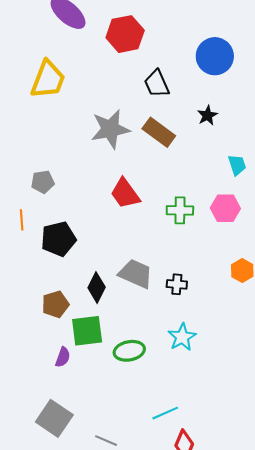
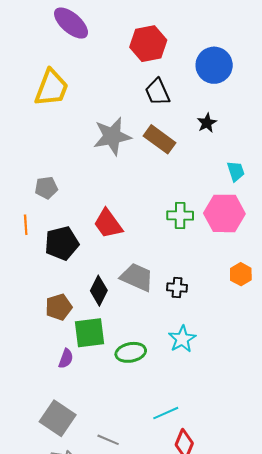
red hexagon: (125, 34) -> (148, 44), moved
red trapezoid: (125, 193) -> (108, 224), moved
pink hexagon: (225, 208) -> (224, 213), size x1.4

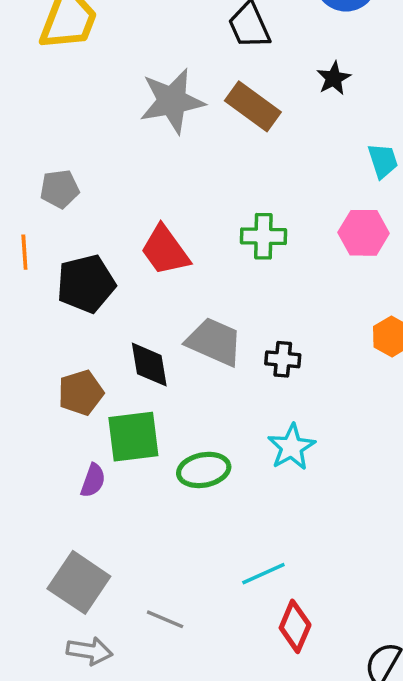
pink hexagon: (224, 213) -> (364, 233), size x0.7
green cross: (180, 215) -> (263, 236), moved
black diamond: (99, 291) -> (149, 365), turned -36

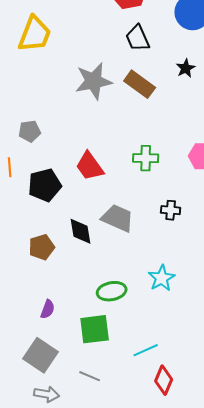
black cross: (283, 359) -> (171, 210), moved
green square: (133, 437) -> (95, 329), moved
purple semicircle: (93, 481) -> (48, 309), moved

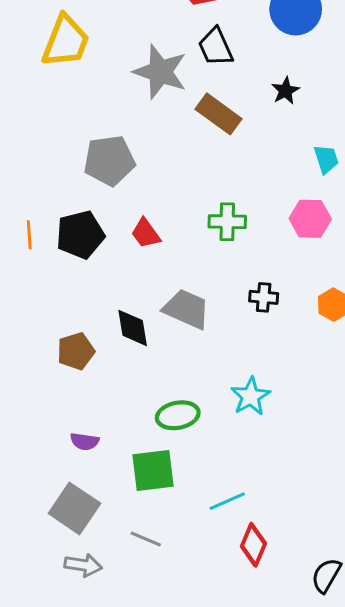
gray star: (94, 81) -> (160, 72), moved, turned 30
gray pentagon: (30, 131) -> (109, 161), moved, size x1.6
red trapezoid: (90, 166) -> (146, 233), size x0.7
black pentagon: (45, 185) -> (80, 235), moved
purple semicircle: (48, 309) -> (85, 441), turned 78

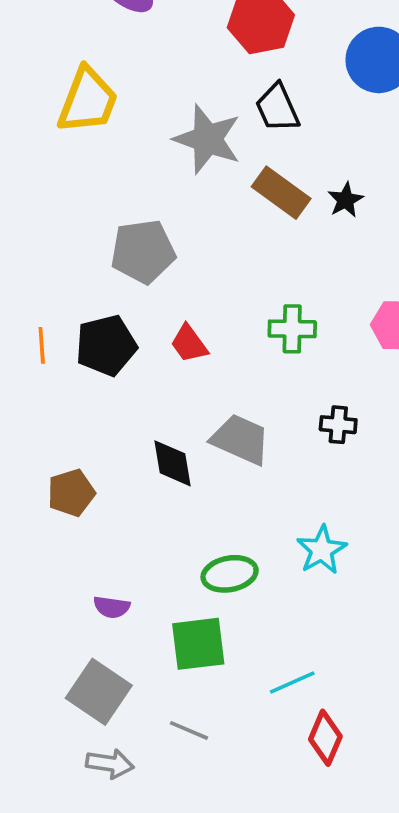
black star: (285, 91) -> (346, 200), moved
brown pentagon: (76, 351) -> (71, 493), moved

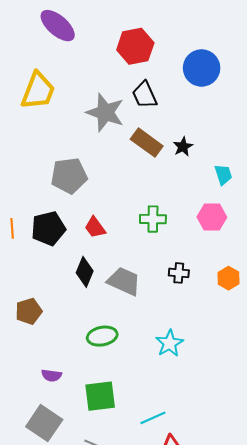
black diamond: (172, 463) -> (85, 272), moved, turned 32
green ellipse: (230, 574) -> (102, 336), moved

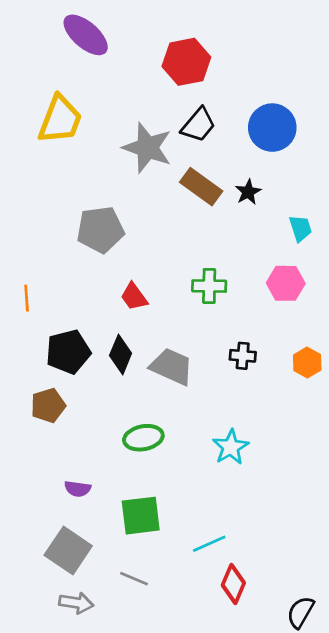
blue circle: (202, 68) -> (272, 128), moved
black trapezoid: (145, 95) -> (198, 125), turned -116
black pentagon: (48, 228) -> (68, 352), moved

